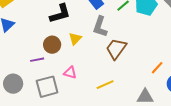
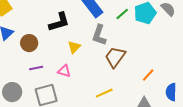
brown circle: (52, 45) -> (29, 43), moved
orange line: (157, 68) -> (148, 75), moved
pink triangle: (70, 73) -> (64, 71), moved

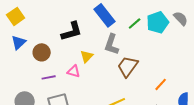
pink triangle: (64, 71) -> (74, 71), moved

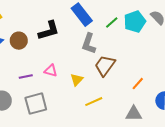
brown circle: (42, 52) -> (19, 41), moved
yellow triangle: (87, 56) -> (77, 80), moved

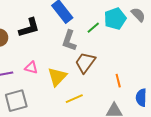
green line: (112, 23) -> (93, 28), moved
yellow triangle: (77, 80) -> (57, 77), size x1.5
orange line: (138, 84) -> (118, 81), turned -56

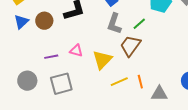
green line: (93, 28) -> (139, 24), moved
orange line: (118, 81) -> (140, 82), moved

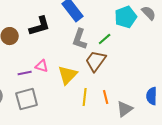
purple line: (51, 57) -> (25, 73), moved
yellow line: (119, 82) -> (85, 97), turned -60
gray triangle: (159, 94) -> (125, 109), turned -36

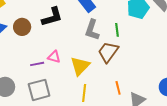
green line: (105, 39) -> (117, 30), turned -56
yellow line: (85, 97) -> (84, 93), moved

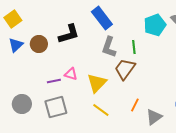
orange line: (118, 88) -> (135, 105), turned 40
yellow line: (84, 93) -> (101, 110), turned -60

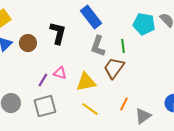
cyan pentagon: (155, 25) -> (144, 24), turned 30
black L-shape: (69, 34) -> (58, 33), turned -60
purple line: (54, 81) -> (43, 80), turned -48
yellow triangle: (97, 83) -> (86, 82), turned 35

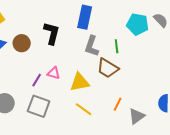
blue rectangle: (91, 17) -> (85, 17), turned 50
brown trapezoid: (114, 68) -> (108, 68), turned -95
gray square: (45, 106) -> (39, 106), turned 35

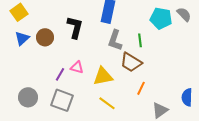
orange line: (118, 104) -> (141, 88), moved

